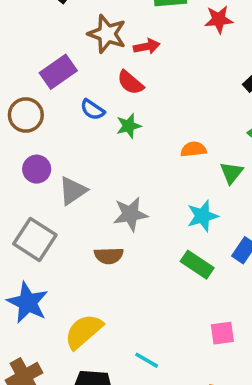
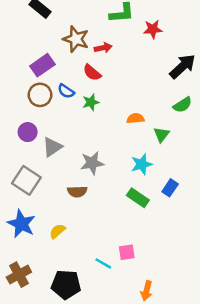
brown circle: (26, 115) -> (40, 95), moved
yellow semicircle: (84, 331) -> (57, 231), moved, size x0.6
pink square: (222, 333) -> (127, 252), moved

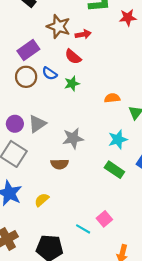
purple circle: (28, 132) -> (15, 124), moved
pink square: (127, 252) -> (104, 219), turned -32

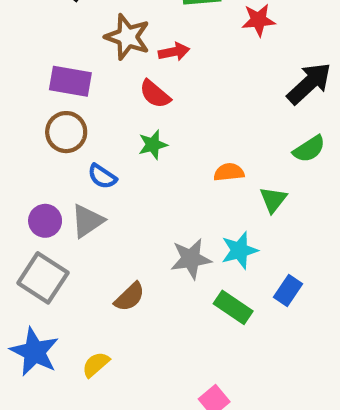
purple rectangle: (28, 50) -> (70, 81), turned 45
blue semicircle: (50, 73) -> (102, 176), moved
gray star: (73, 138) -> (191, 259), moved
brown semicircle: (60, 164) -> (130, 297), turned -42

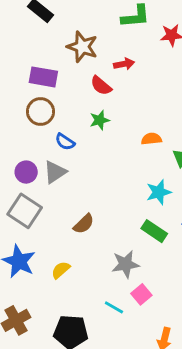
red arrow: (174, 52) -> (124, 64), moved
gray star: (191, 259) -> (125, 264), moved

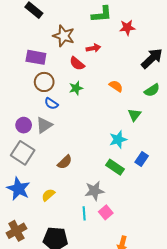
brown circle: (40, 112) -> (44, 82), moved
orange semicircle: (151, 139) -> (116, 86), moved, turned 40
cyan line: (114, 307) -> (84, 213), moved, turned 56

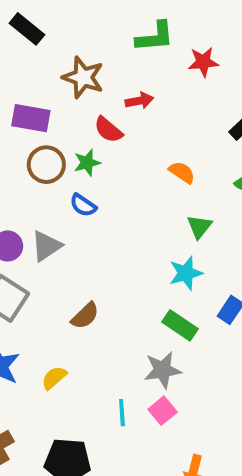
green star: (76, 88) -> (87, 163), moved
blue semicircle: (51, 104) -> (83, 205), moved
green triangle: (134, 115) -> (199, 227), moved
gray star: (94, 191) -> (163, 370), moved

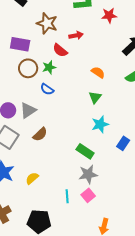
green triangle: (199, 227) -> (95, 97), moved
brown semicircle: (85, 316) -> (40, 134), moved
green rectangle: (180, 325) -> (85, 151), moved

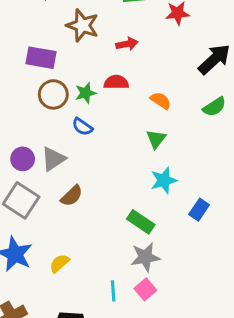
red semicircle: (60, 50) -> (116, 82), moved, turned 140

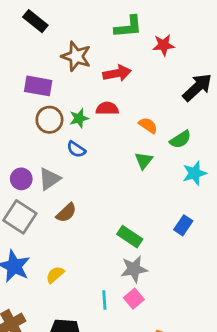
red arrow: (127, 44) -> (117, 73), size x1.4
green semicircle: (214, 107) -> (180, 139), moved
cyan star: (164, 180) -> (195, 173), moved

